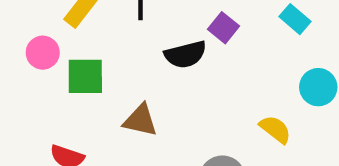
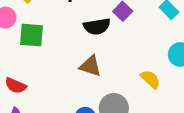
brown triangle: (140, 120) -> (90, 66), moved

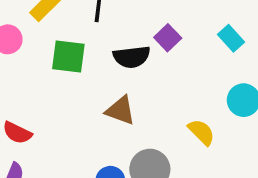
green square: (32, 35) -> (68, 56), moved

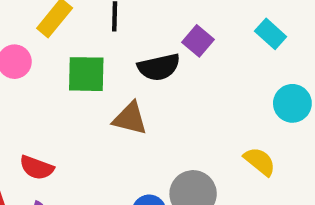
brown triangle: (120, 110) -> (130, 118), moved
yellow semicircle: (201, 132) -> (260, 161), moved

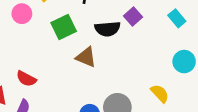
green square: (86, 74) -> (64, 27), turned -35

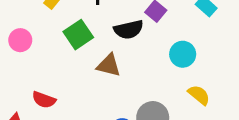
pink circle: (22, 14) -> (20, 40), moved
cyan circle: (184, 62) -> (183, 54), moved

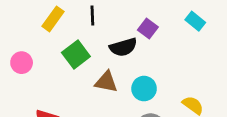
cyan circle: (183, 54) -> (144, 89), moved

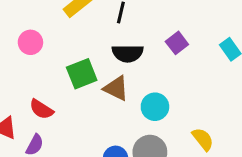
black semicircle: (123, 47) -> (128, 53), moved
green square: (76, 54) -> (82, 74), moved

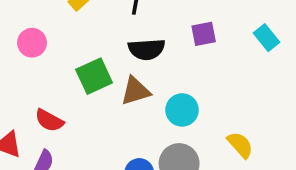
purple square: (177, 43) -> (204, 34), turned 30
brown triangle: (116, 88) -> (135, 91), turned -40

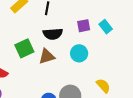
cyan rectangle: (266, 38) -> (106, 27), moved
cyan circle: (182, 110) -> (79, 53), moved

